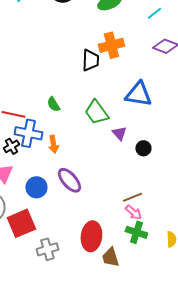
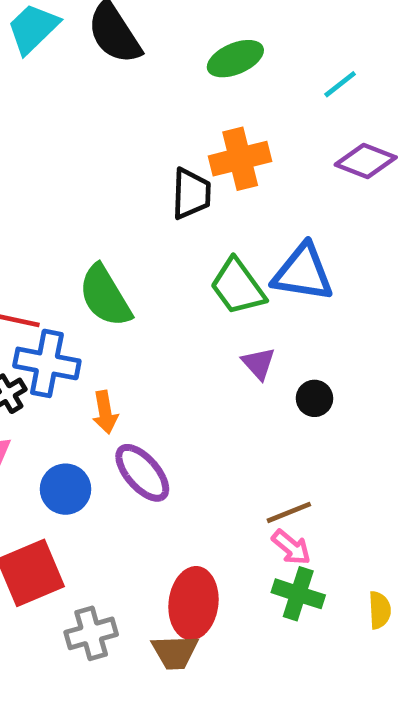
green semicircle: (53, 104) -> (105, 296), size x1.8
green trapezoid: (96, 112) -> (238, 287), moved
orange arrow: (53, 144) -> (105, 412), moved
brown trapezoid: (110, 257) -> (175, 652), moved, turned -75

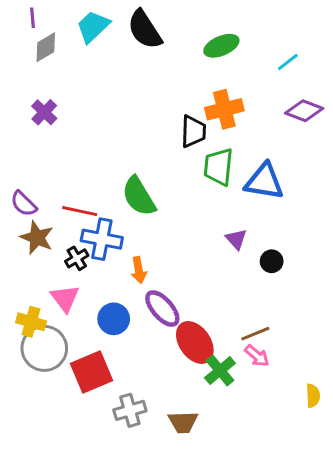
green trapezoid: (238, 287) -> (218, 167), moved, turned 42
green cross: (298, 594) -> (220, 371), moved, turned 32
red ellipse: (193, 603) -> (195, 342), moved, turned -42

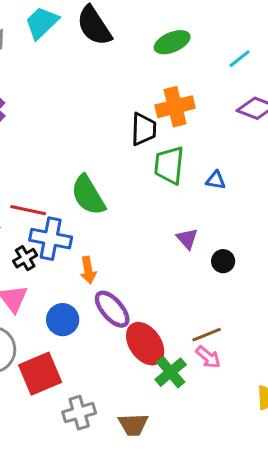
blue triangle: (264, 182) -> (216, 180), size x0.5

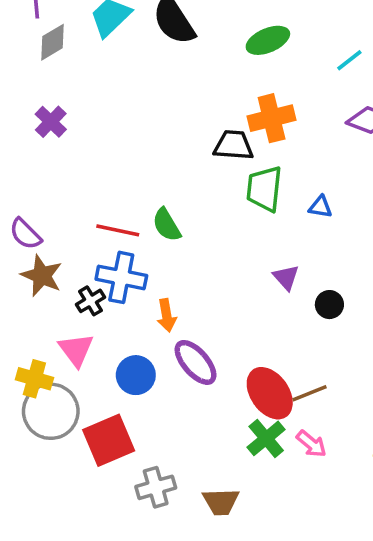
black trapezoid: (144, 129) -> (234, 145), turned -88
green semicircle: (88, 195) -> (167, 225), size x0.7
red line: (28, 210) -> (118, 230), moved
red ellipse: (145, 344) -> (270, 393), moved
pink arrow: (208, 357) -> (311, 444), moved

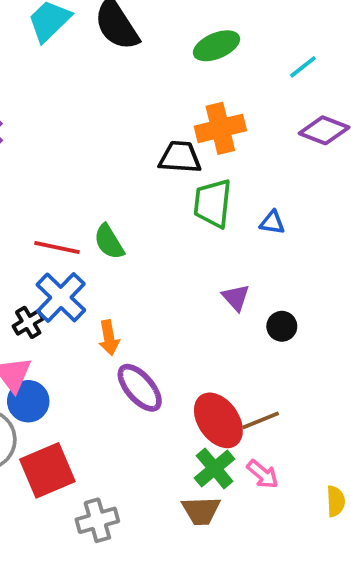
blue cross: (121, 277) -> (61, 297), turned 33
blue circle: (136, 375) -> (28, 401), moved
brown trapezoid: (221, 502) -> (201, 511), moved

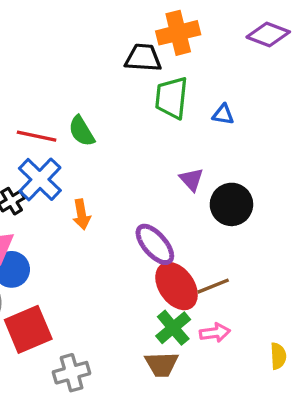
black circle: (282, 326) -> (231, 204), size x1.6
purple ellipse: (140, 388) -> (155, 244), moved
pink arrow: (263, 474) -> (215, 333), turned -48

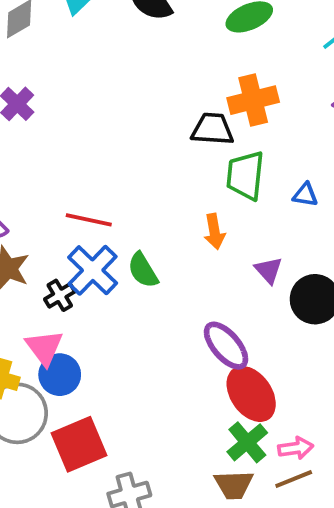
green semicircle: (82, 131) -> (143, 270), moved
orange arrow: (82, 214) -> (214, 232), moved
brown line: (213, 286) -> (294, 479), moved

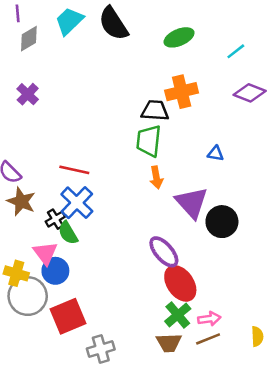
green trapezoid: (245, 175) -> (149, 141), moved
green semicircle: (143, 270) -> (68, 233), moved
purple triangle: (269, 270) -> (192, 203), size x1.8

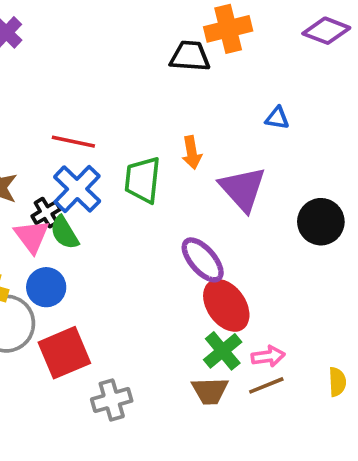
green trapezoid: (149, 141) -> (143, 180), moved
black circle: (222, 222) -> (321, 222), moved
pink triangle: (45, 253) -> (32, 236), moved

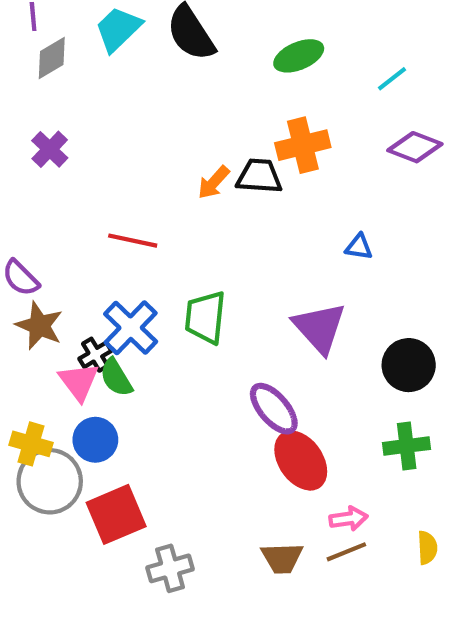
red line: (73, 142) -> (133, 241), moved
orange arrow: (192, 153) -> (214, 182), moved, turned 52
green cross: (223, 351) -> (407, 446), moved, turned 33

